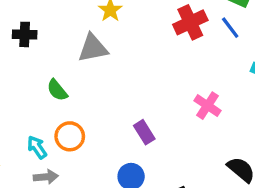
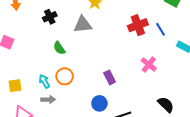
red cross: (190, 22) -> (138, 25), moved
blue line: (230, 28) -> (160, 29), moved
black cross: (25, 34) -> (50, 17), moved, turned -32

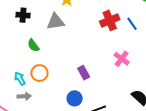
black cross: (50, 17) -> (23, 15), turned 32

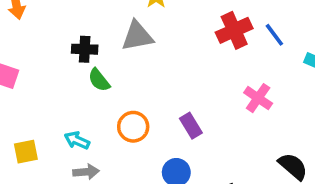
black cross: (23, 15) -> (85, 49), moved
orange circle: (39, 73) -> (133, 127), moved
cyan arrow: (20, 79) -> (77, 140), turned -32

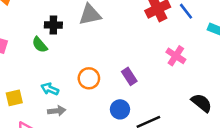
green semicircle: (99, 80) -> (40, 45), moved

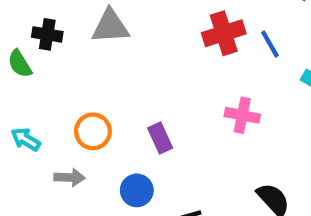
pink cross: (176, 56) -> (242, 115), turned -30
gray arrow: (57, 111) -> (70, 177), moved

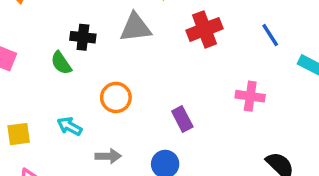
red cross: (224, 33) -> (205, 29), moved
orange circle: (93, 131) -> (116, 97), moved

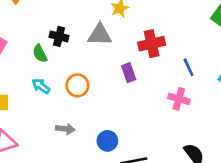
blue line: (270, 35) -> (189, 67), moved
purple rectangle: (182, 119) -> (129, 73), moved
cyan arrow: (70, 126) -> (41, 86), moved

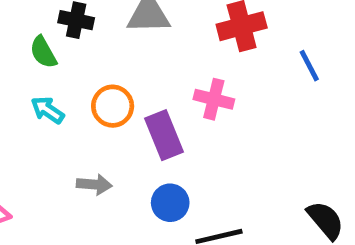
purple rectangle: (129, 73) -> (164, 135), moved, size x1.4
pink cross: (179, 99) -> (214, 99), moved

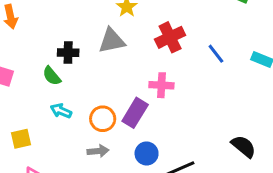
orange circle: (113, 106) -> (103, 119), moved
purple rectangle: (164, 135) -> (135, 113), turned 64

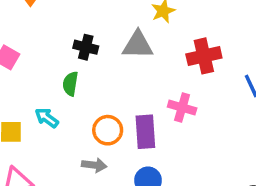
green semicircle: (52, 76) -> (70, 84), moved, turned 36
cyan arrow: (61, 111) -> (47, 118), moved
purple rectangle: (135, 113) -> (145, 132), turned -48

